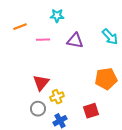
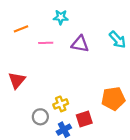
orange pentagon: (106, 79) -> (113, 99), moved
red triangle: (41, 83) -> (17, 80), moved
red square: (91, 111) -> (84, 119), moved

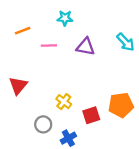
yellow cross: (61, 104) -> (64, 102), moved, turned -32
red square: (84, 119) -> (91, 115), moved

